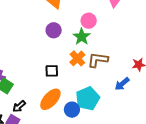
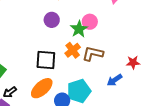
pink circle: (89, 21) -> (90, 22), moved
black square: (52, 71) -> (46, 60), size x1.5

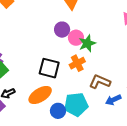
pink circle: (90, 22) -> (76, 38), moved
brown L-shape: (93, 54) -> (100, 82), moved

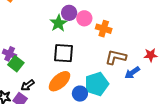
green star: (87, 43) -> (58, 23), moved
orange cross: (77, 63) -> (104, 29), moved, turned -35

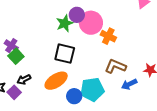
pink circle: (84, 18) -> (91, 23), size x1.5

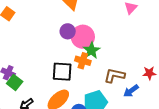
green star: (65, 23) -> (91, 50), moved
orange cross: (108, 36) -> (83, 61), moved

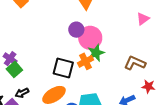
orange cross: (83, 61) -> (86, 61), turned 35
brown L-shape: (114, 75) -> (135, 63), moved

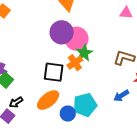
pink triangle: (143, 19) -> (126, 13), turned 48
purple circle: (76, 30) -> (62, 32), size x1.5

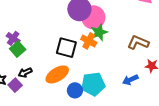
orange cross: (75, 63) -> (89, 41), turned -35

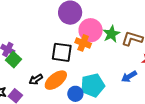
pink circle: (93, 17) -> (91, 30), moved
green star: (99, 32) -> (111, 34), moved
black arrow: (25, 73) -> (36, 79), moved

